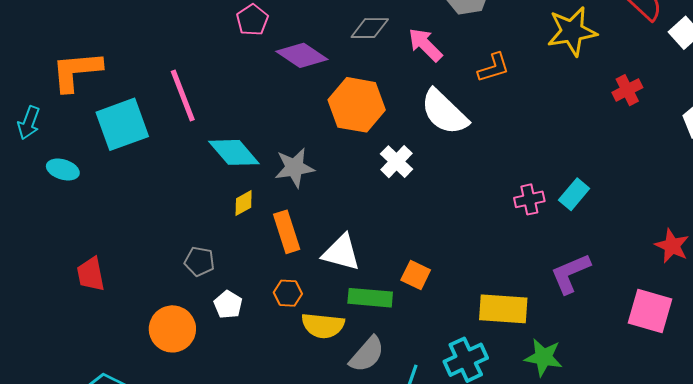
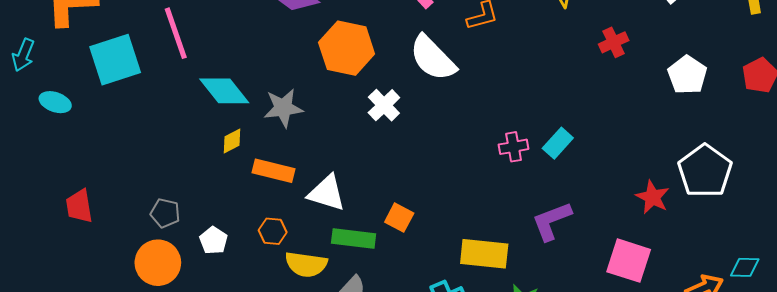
orange rectangle: (287, 232) -> (273, 171), turned -60
gray pentagon: (199, 261) -> (165, 213), moved

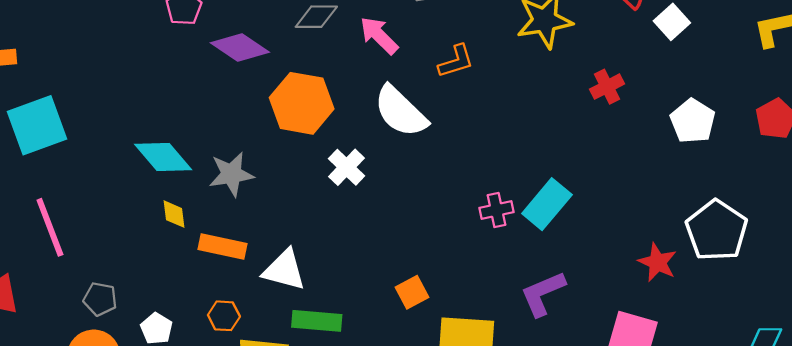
pink line: (176, 33) -> (50, 227), moved
yellow diamond: (232, 141) -> (174, 214), turned -68
cyan rectangle: (558, 143) -> (547, 204), size x1.4
orange square: (399, 218) -> (412, 292), moved, turned 36

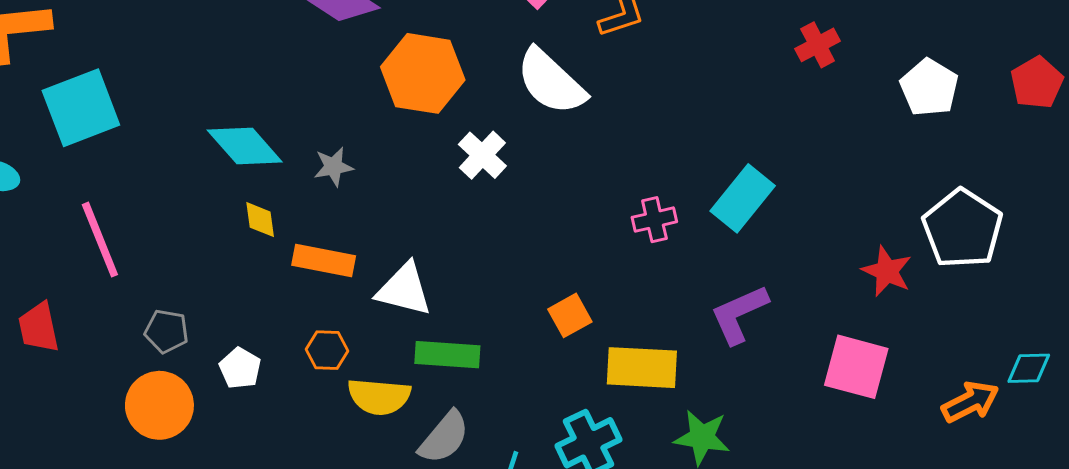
gray star: (231, 174) -> (333, 167), size x0.7
pink cross: (496, 210) -> (654, 220), moved

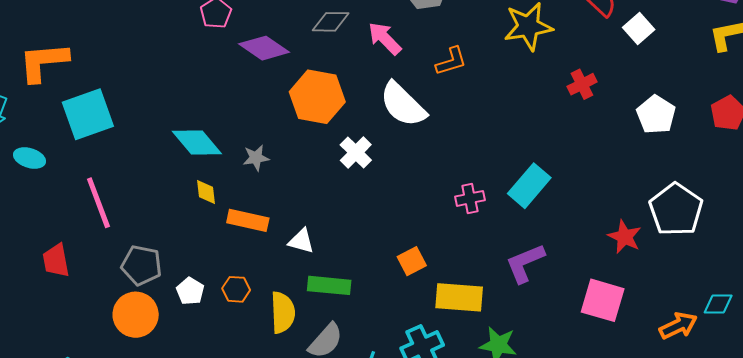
white triangle: (404, 289) -> (301, 241), size x0.7
gray pentagon: (166, 331) -> (141, 265), size x1.4
orange hexagon: (327, 350) -> (236, 289), moved
yellow semicircle: (379, 397) -> (283, 312), turned -99

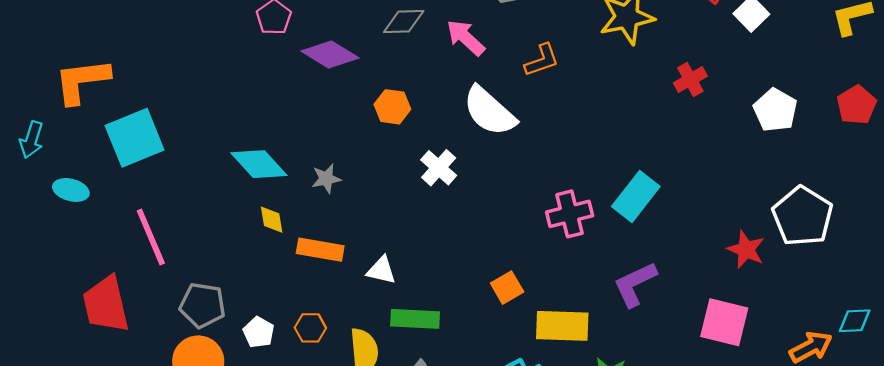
orange hexagon: (317, 97) -> (392, 107), size x0.6
pink cross: (470, 198) -> (570, 214), size x1.4
red trapezoid: (56, 261) -> (106, 304), size x1.5

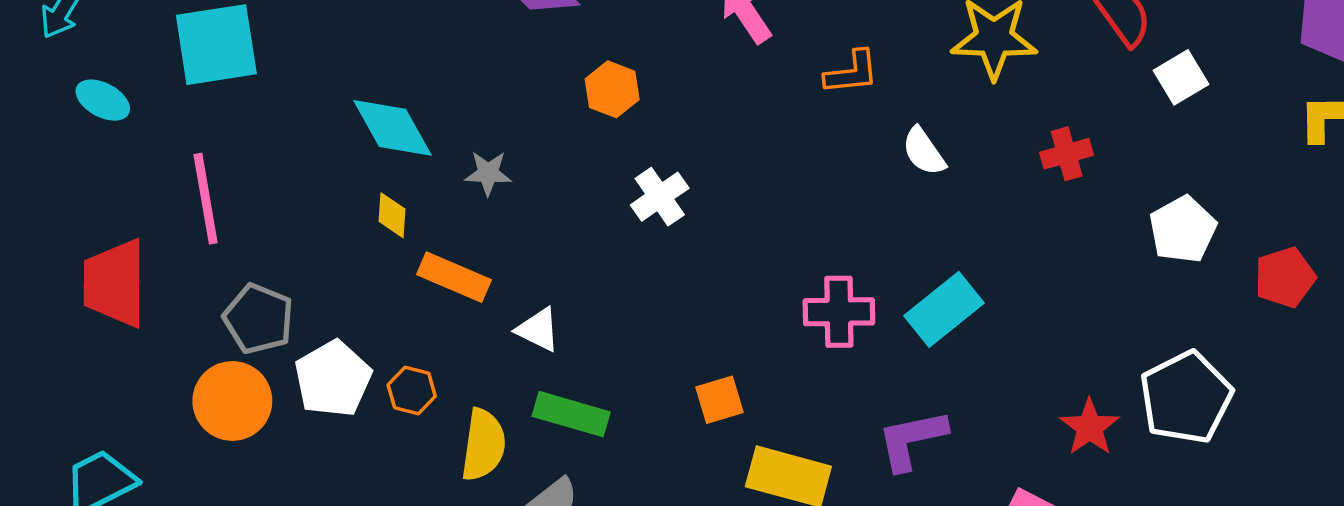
red pentagon: (857, 105) -> (1285, 277), moved
white semicircle: (489, 111) -> (924, 151), moved, size x0.6
white pentagon: (259, 332) -> (333, 379), size x1.6

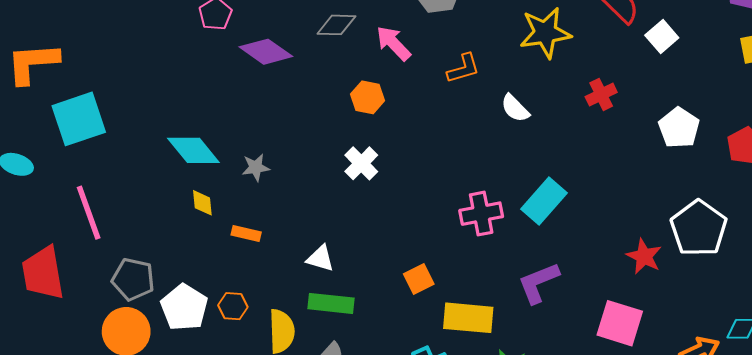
orange hexagon: (612, 89) -> (368, 97), moved
orange rectangle: (454, 277) -> (246, 234), size x0.7
white triangle: (538, 330) -> (320, 258), moved

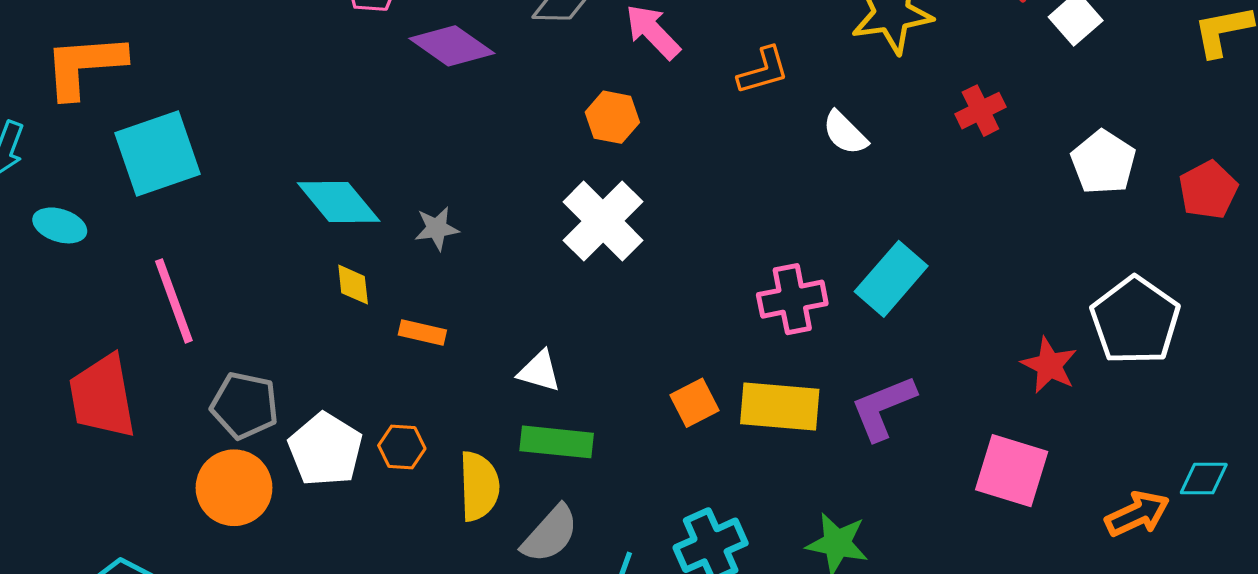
white cross: (361, 163) -> (603, 221), size x1.5
yellow rectangle: (468, 318) -> (780, 407), moved

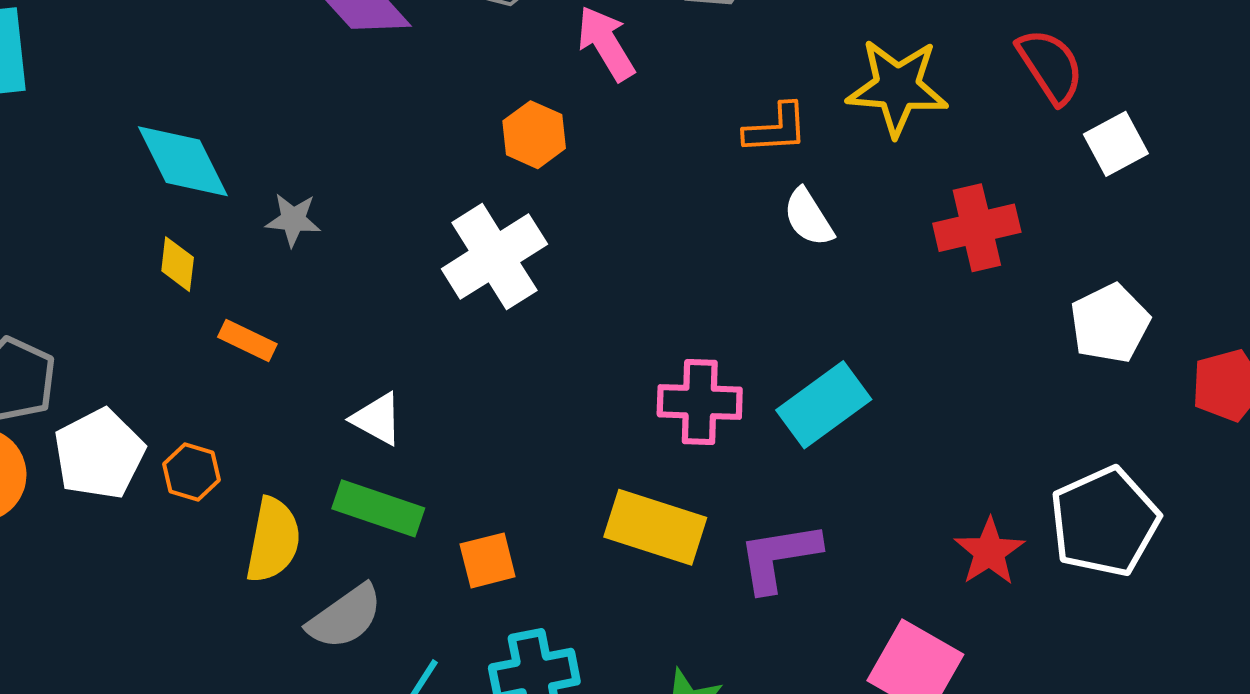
orange L-shape: (763, 71) -> (776, 129), moved
red cross: (980, 111) -> (977, 228), size x1.4
orange square: (695, 403) -> (488, 560), moved

